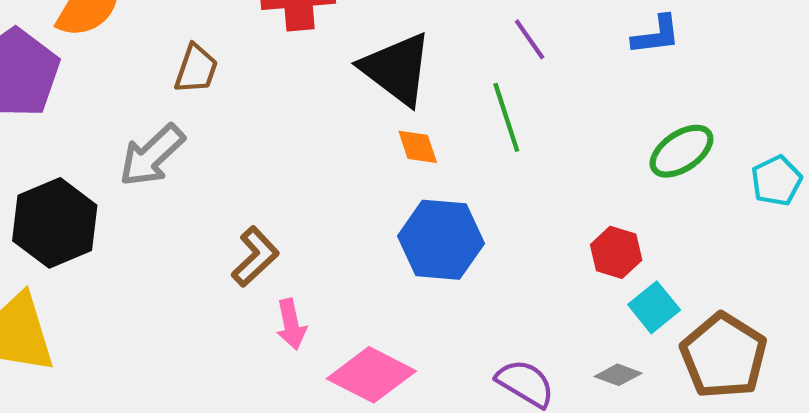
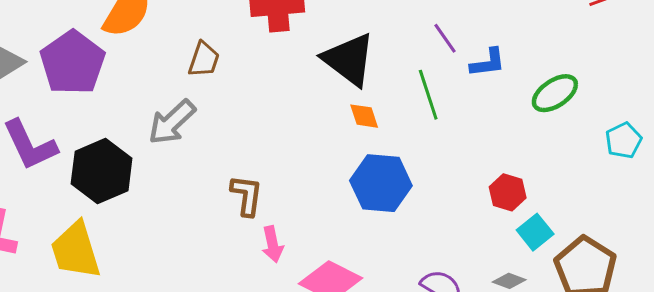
blue L-shape: (656, 35) -> (488, 63), moved
green ellipse: (681, 151) -> (555, 93), moved
brown L-shape: (255, 257) -> (247, 195), turned -39

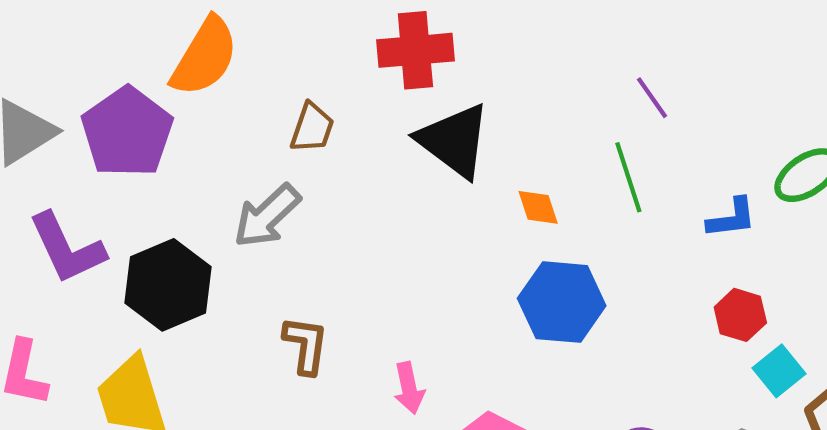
black triangle: (349, 60) -> (454, 141), moved
blue L-shape: (488, 63) -> (732, 218), moved
brown L-shape: (247, 195) -> (306, 345), moved

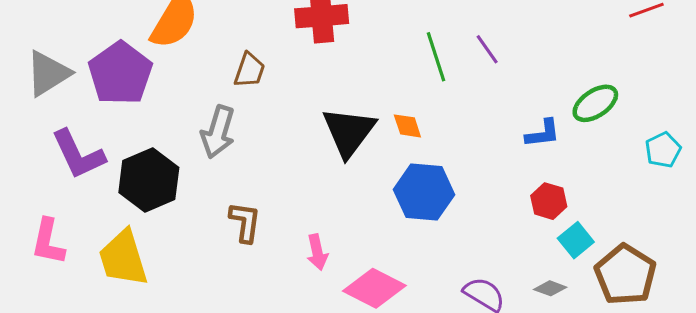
black triangle: (454, 141) -> (349, 132), moved, turned 30
green line: (628, 177) -> (436, 57), moved
gray arrow: (267, 216) -> (218, 132), turned -30

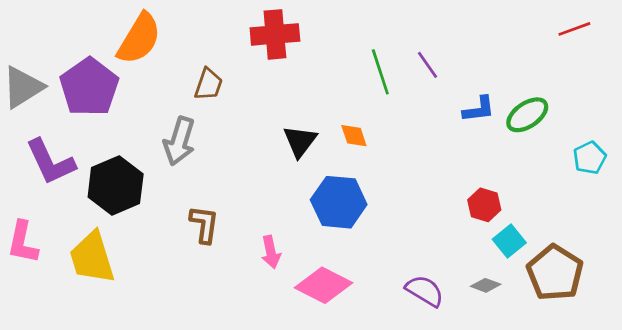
black triangle: (349, 132) -> (300, 141), size x0.7
blue L-shape: (543, 133) -> (479, 109), moved
blue hexagon: (424, 192) -> (339, 202), moved

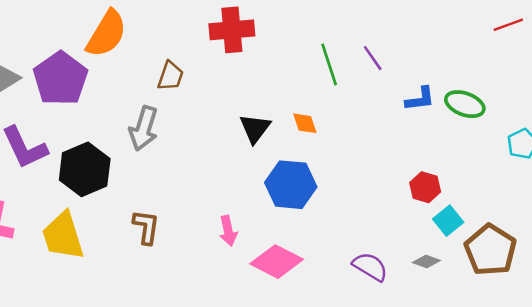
green ellipse: (527, 115) -> (465, 104), turned 54
brown L-shape: (204, 224) -> (146, 227), moved

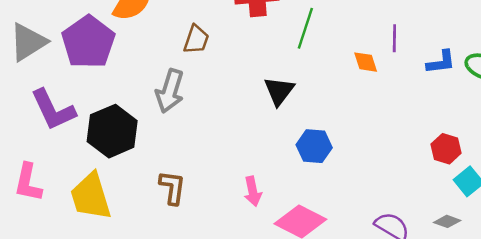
purple line: (373, 58) -> (394, 38), moved, turned 36
green line: (329, 64) -> (305, 28), moved, turned 36
orange diamond: (305, 123) -> (366, 62), moved
blue hexagon: (291, 185) -> (314, 146), size x0.7

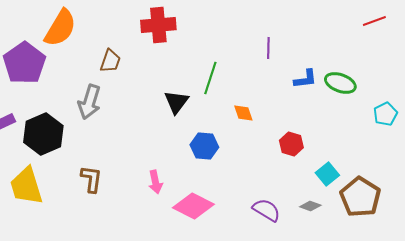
green line: (305, 28) -> (210, 78), moved
purple line: (394, 38) -> (268, 48), moved
orange diamond: (366, 62) -> (243, 113), moved
red hexagon: (446, 149) -> (291, 144), moved

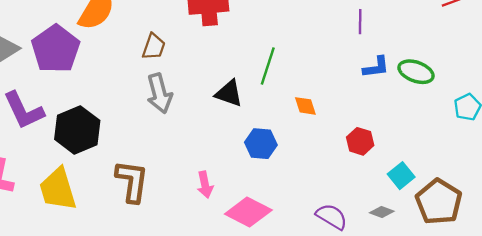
purple line: (268, 48) -> (360, 22), moved
gray arrow: (89, 102) -> (159, 93), moved, turned -32
black triangle: (176, 102) -> (229, 93), turned -48
brown L-shape: (91, 179) -> (132, 181), size x1.4

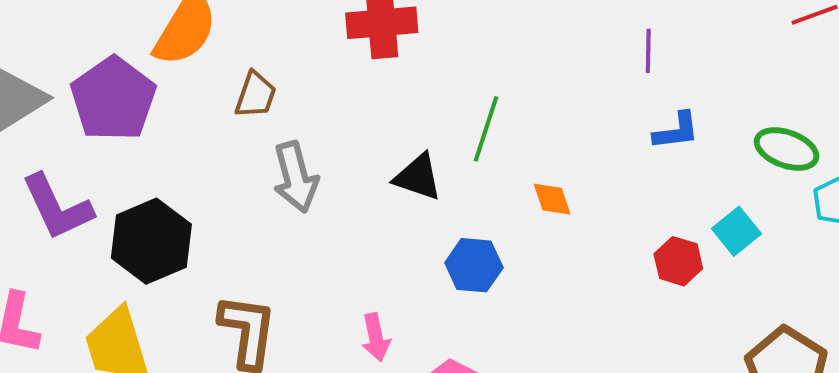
brown trapezoid: (154, 47) -> (256, 95), moved
green ellipse: (416, 72) -> (787, 149), moved
red hexagon: (360, 141) -> (678, 261), moved
cyan square: (401, 176) -> (736, 231), moved

